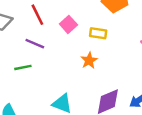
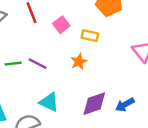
purple line: (35, 44) -> (38, 64), moved

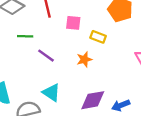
pink square: (61, 25) -> (73, 23), turned 35
green line: (13, 64) -> (25, 36), moved

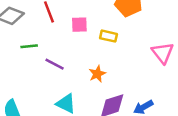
orange star: (84, 59) -> (97, 74), moved

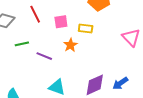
orange star: (97, 74) -> (70, 45), moved

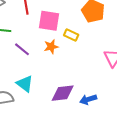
pink square: (61, 22) -> (49, 21), size x1.5

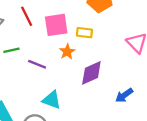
purple diamond: (63, 93) -> (91, 73), moved

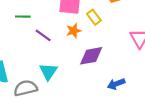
yellow rectangle: (84, 33) -> (94, 17), turned 32
cyan triangle: (52, 100) -> (48, 72), turned 30

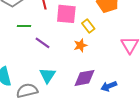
orange star: (74, 31) -> (80, 45), moved
purple diamond: (91, 56) -> (84, 78), moved

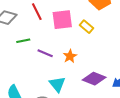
orange star: (80, 45) -> (70, 56), moved
purple diamond: (84, 78) -> (94, 79), turned 45

